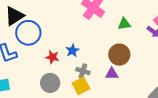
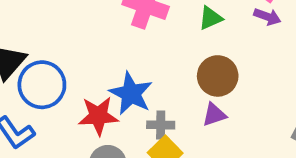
blue star: (72, 51) -> (131, 93), size x1.6
red star: (52, 57) -> (98, 116), size x1.5

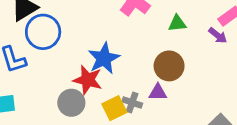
red star: (98, 116) -> (88, 80), moved
gray cross: (161, 125) -> (132, 102), moved

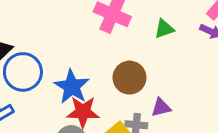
blue star: (104, 58) -> (72, 87), moved
brown circle: (169, 66) -> (129, 78), moved

